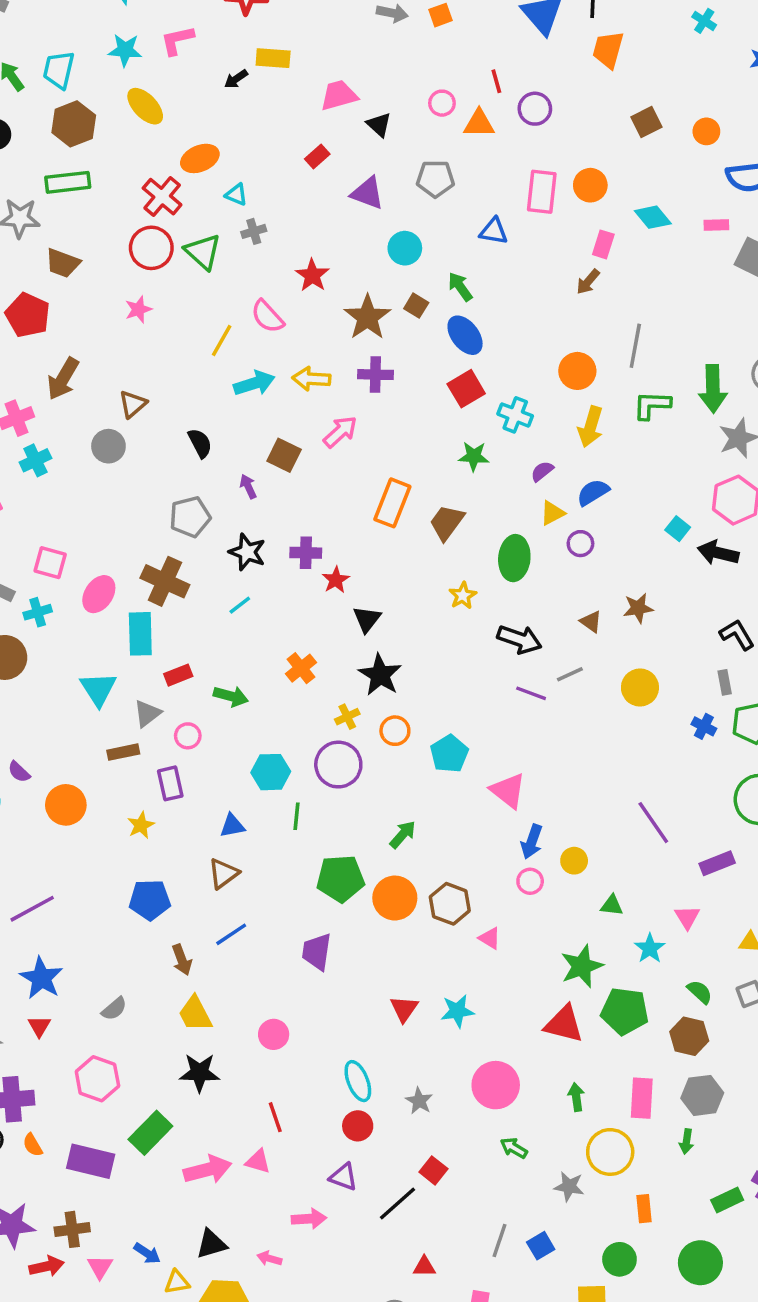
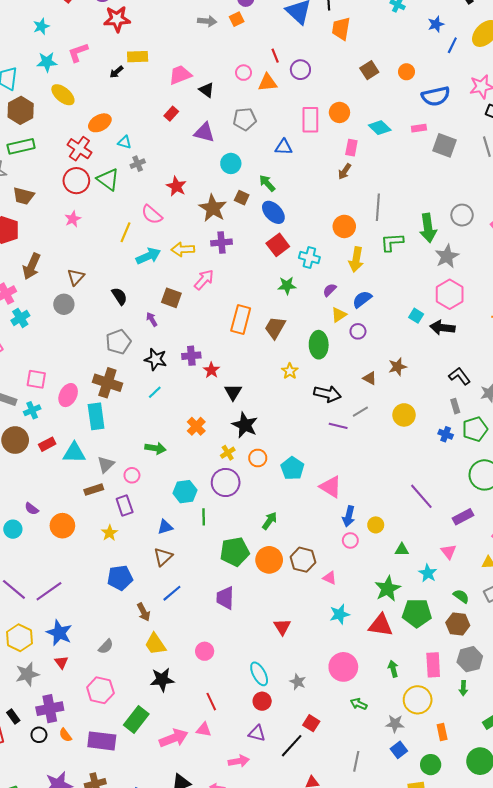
red rectangle: (178, 675) -> (47, 444), moved
cyan triangle: (98, 689) -> (74, 453), turned -50
cyan star: (457, 1011) -> (340, 614), moved
blue square: (541, 1246) -> (399, 750), moved

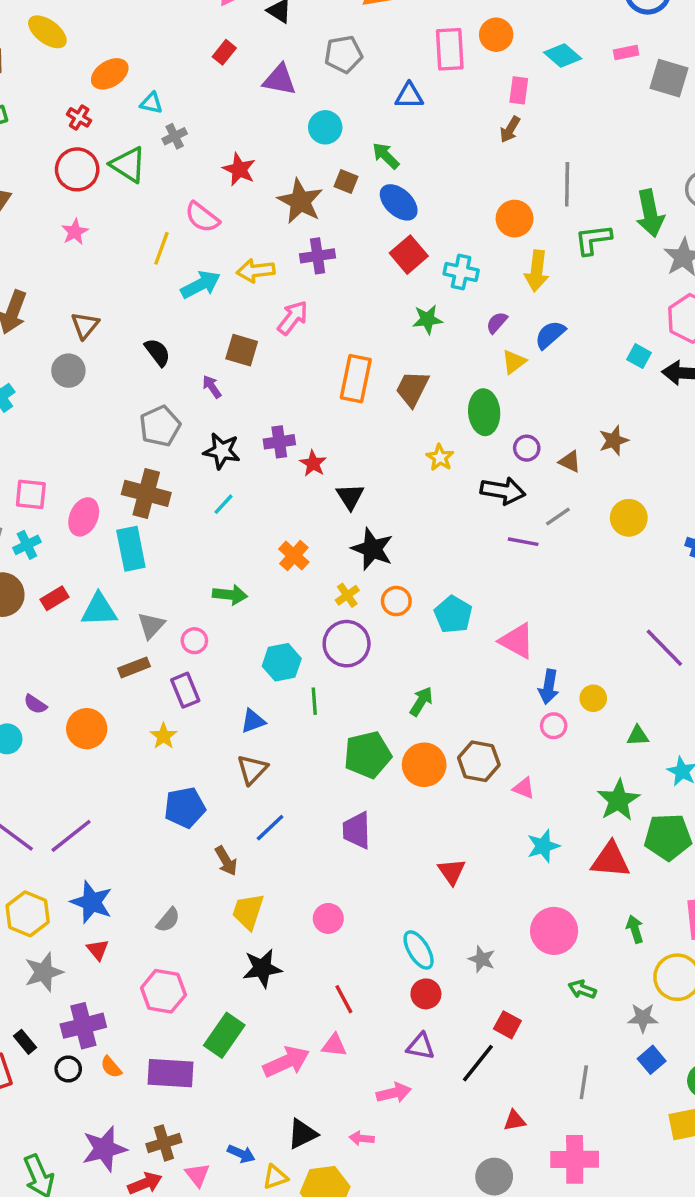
red cross: (79, 149) -> (79, 117), size x0.6
purple circle: (358, 331) -> (527, 448), moved
yellow trapezoid: (155, 644) -> (248, 911), turned 55

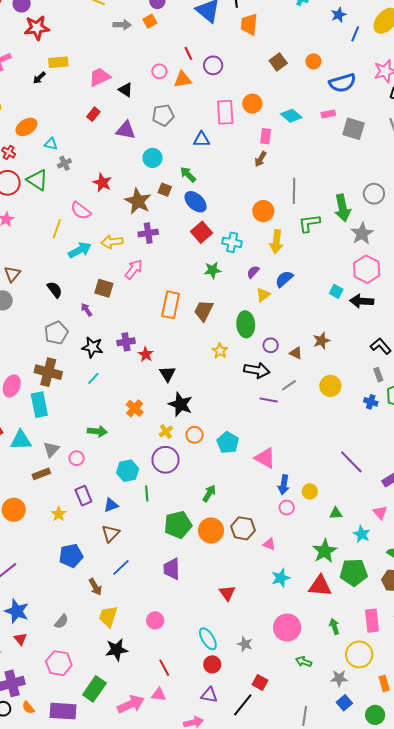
purple rectangle: (185, 690) -> (83, 496), moved

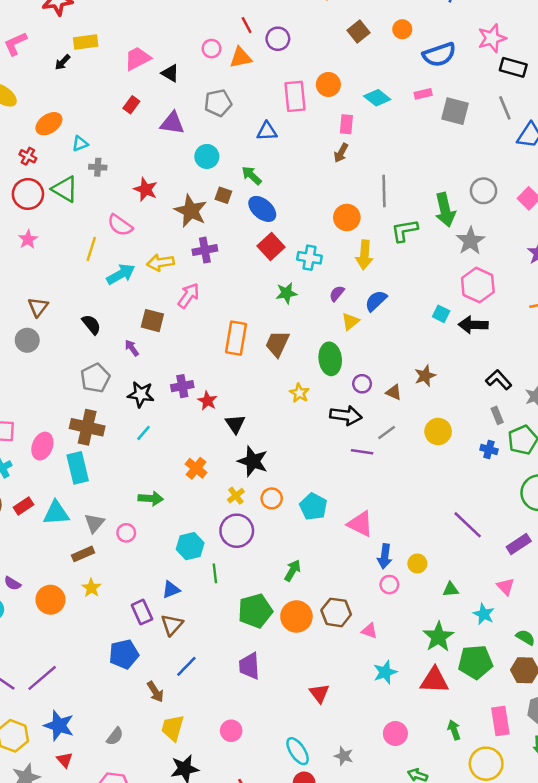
cyan triangle: (51, 144) -> (80, 144), turned -32
gray cross: (64, 163) -> (98, 167), turned 32
purple rectangle: (83, 496) -> (142, 612), moved
yellow star: (59, 514) -> (91, 588), moved
pink circle: (287, 627) -> (395, 733), size x0.7

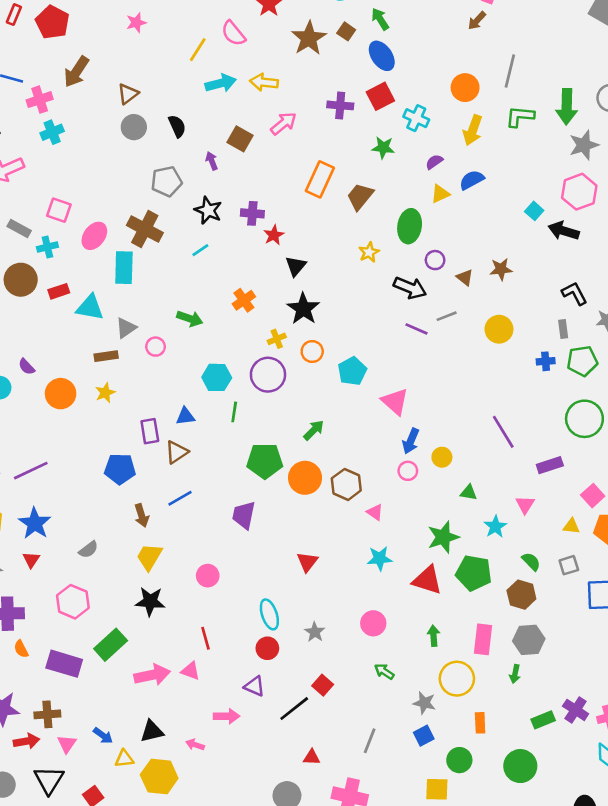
purple cross: (205, 250) -> (340, 105), moved
gray circle: (27, 340) -> (134, 127), moved
blue cross: (489, 449) -> (546, 361), turned -35

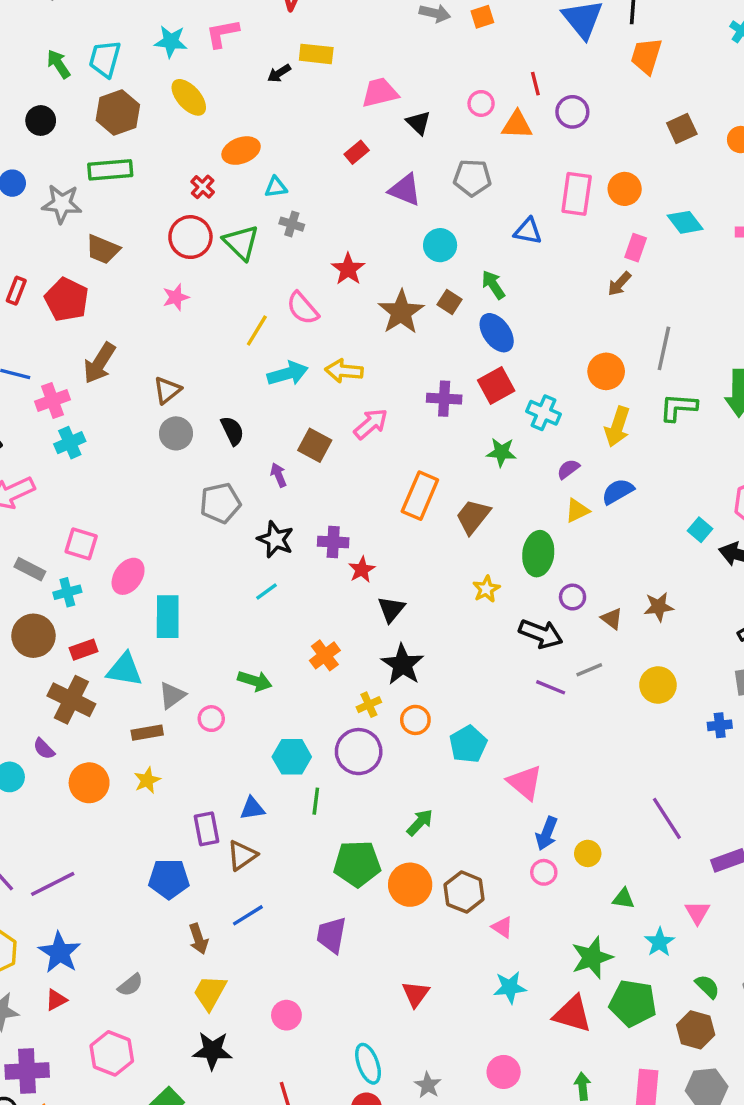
brown cross: (145, 229) -> (71, 700), moved
red triangle: (31, 560) -> (56, 1000), turned 30

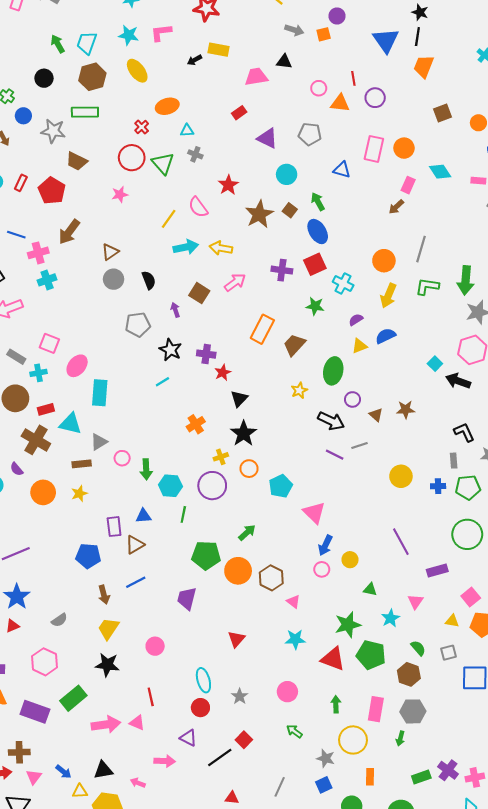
black triangle: (418, 123) -> (284, 62), moved, turned -42
green arrow: (255, 681) -> (146, 469), moved, turned 66
yellow circle: (658, 685) -> (401, 476), moved

